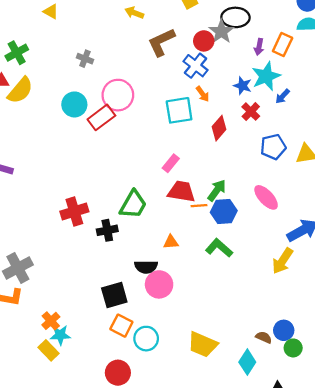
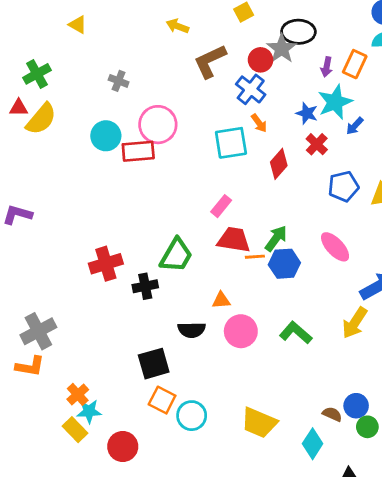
red rectangle: (101, 117) -> (138, 151), turned 32
green L-shape: (219, 248) -> (296, 333), moved
pink circle: (159, 284) -> (241, 331), moved
red circle: (118, 373) -> (123, 446), moved

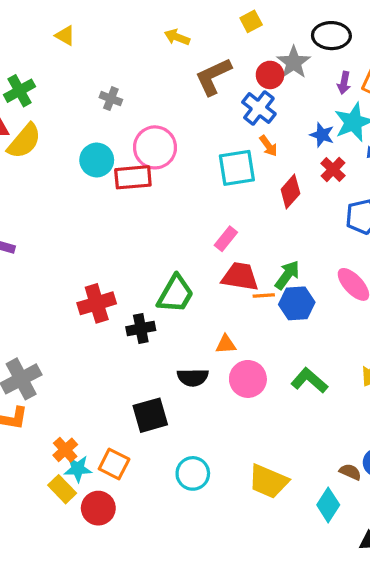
black ellipse: (298, 32) -> (331, 36), moved
orange square: (162, 400) -> (114, 464), moved
red circle: (123, 446) -> (98, 508), moved

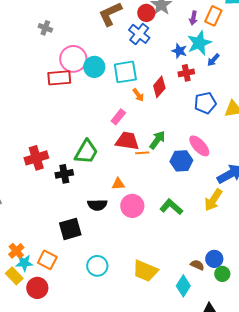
orange arrow: (268, 146) -> (138, 95), moved
cyan circle: (97, 160) -> (94, 67), moved
red cross: (333, 169) -> (186, 73), turned 35
blue hexagon: (297, 303) -> (181, 161), moved

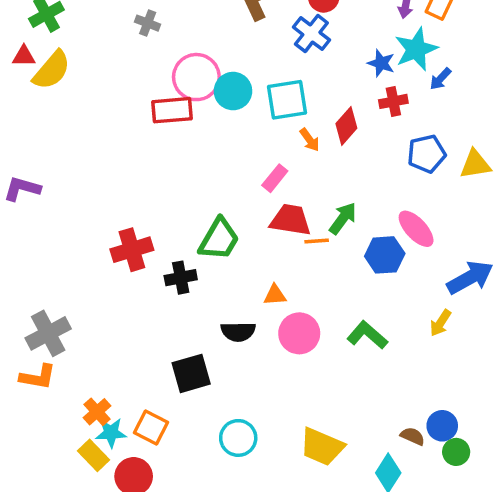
yellow arrow: (213, 200) -> (440, 323), size x0.7

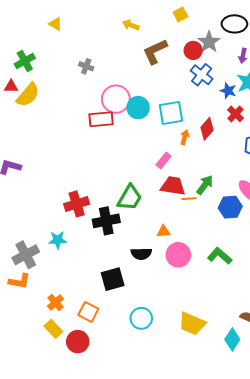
blue cross: (311, 33) -> (202, 75), moved
red cross: (393, 101) -> (235, 114), turned -35
orange arrow: (310, 140) -> (185, 137), turned -128
black cross: (181, 278) -> (106, 221), size x1.4
cyan star: (111, 433) -> (58, 240), moved

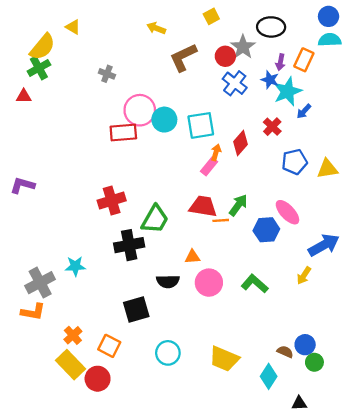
blue star: (228, 91) -> (270, 80), moved
yellow semicircle: (28, 95) -> (42, 47), moved
pink rectangle: (163, 161) -> (209, 166), moved
red cross: (77, 204) -> (112, 200), moved
yellow rectangle: (53, 329) -> (71, 365), size x1.4

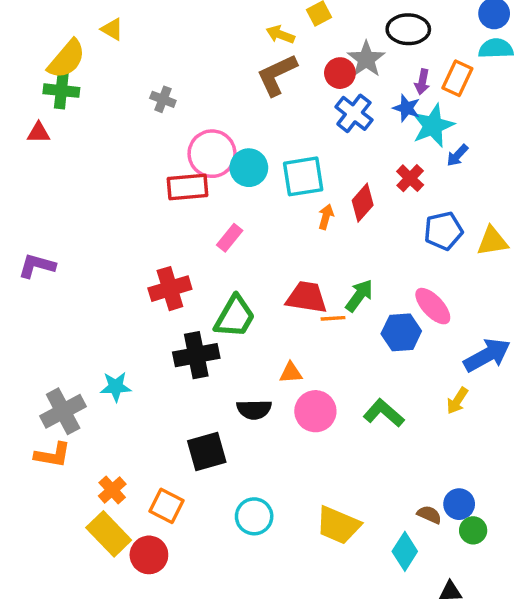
yellow arrow: (156, 28) -> (280, 34), moved
green cross: (39, 68) -> (61, 91), turned 35
pink rectangle: (209, 166) -> (230, 238), moved

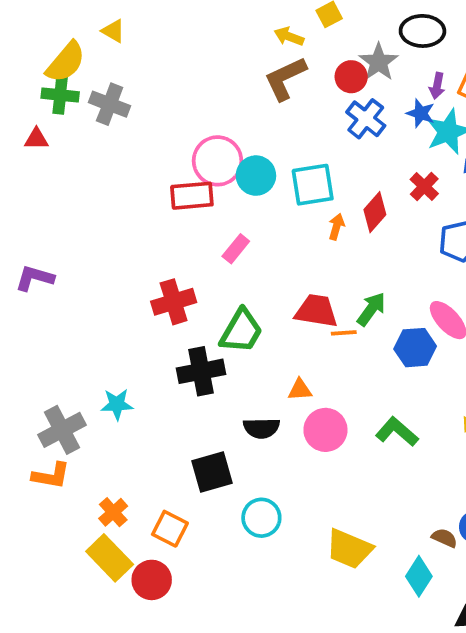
gray cross: (163, 99) -> (110, 104), moved, size x1.5
cyan circle: (254, 516) -> (261, 518), moved

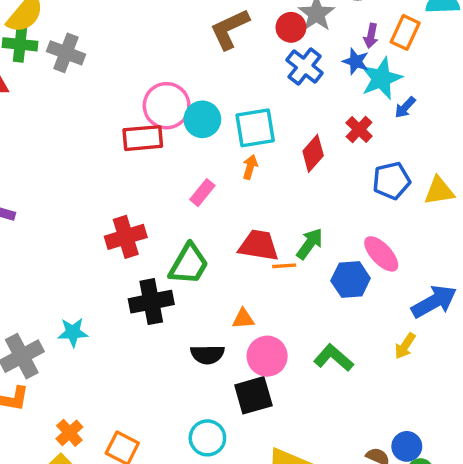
orange arrow: (336, 227) -> (250, 167), moved
pink rectangle: (236, 249) -> (202, 193), moved
black square: (212, 472) -> (253, 395), moved

